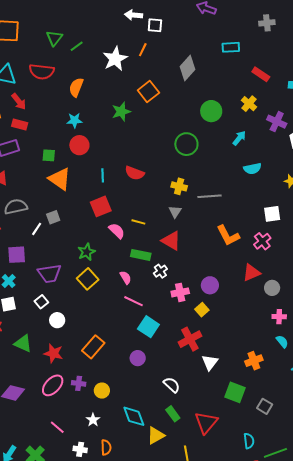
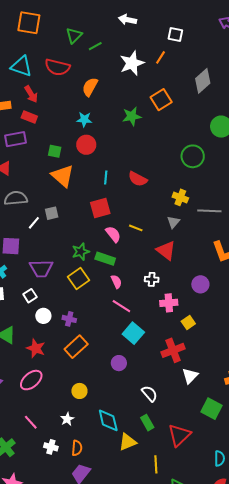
white arrow: (133, 15) -> (127, 20), moved
green rectangle: (141, 255) -> (105, 259), moved
white cross: (160, 271) -> (152, 279), turned 32
purple circle: (210, 285) -> (200, 284), moved
purple cross: (79, 383) -> (69, 319), moved

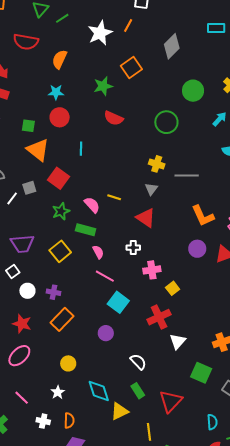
red semicircle: (138, 179) -> (114, 118), moved
red square: (100, 208) -> (58, 178), moved, turned -35
green star: (81, 252) -> (61, 211), moved
purple circle: (200, 284) -> (197, 249), moved

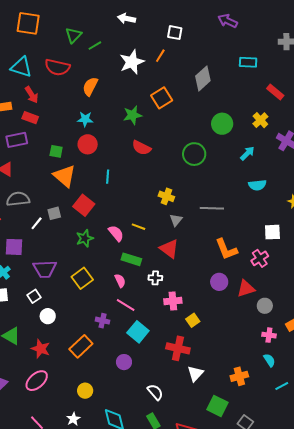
yellow cross: (157, 164) -> (166, 196), moved
green rectangle: (86, 230) -> (131, 259), moved
purple cross: (53, 292) -> (103, 321), moved
red cross: (159, 317) -> (178, 348), turned 35

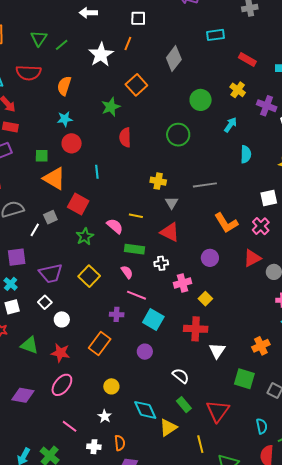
red semicircle: (141, 148) -> (125, 137), turned 72
cyan semicircle: (257, 185) -> (246, 154), turned -72
purple circle: (219, 282) -> (210, 258), moved

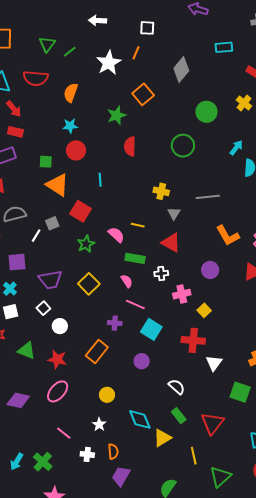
cyan arrow: (230, 125) -> (236, 148), moved

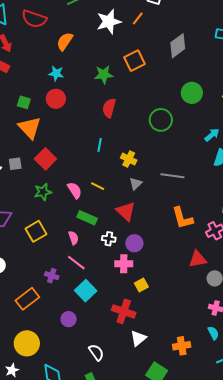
cyan line: (100, 180) -> (100, 145), moved
purple circle: (210, 270) -> (134, 243), moved
yellow circle: (107, 395) -> (27, 343), size x1.6

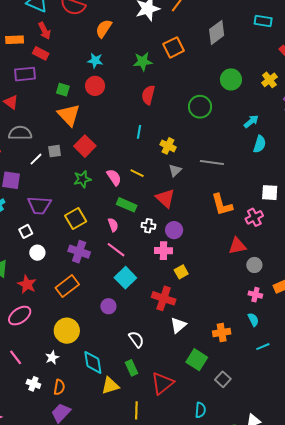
purple cross: (52, 276) -> (79, 252), moved, size x1.5

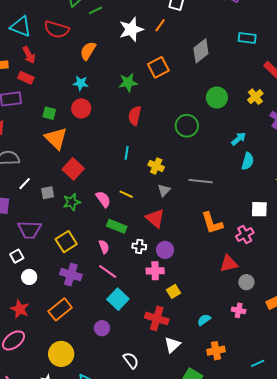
gray square: (55, 151) -> (48, 193), moved
pink cross: (255, 295) -> (239, 310), moved
cyan semicircle: (253, 320) -> (204, 320), moved, turned -96

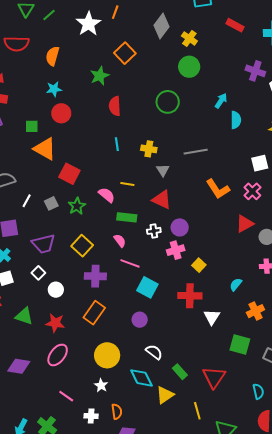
yellow cross: (255, 97) -> (189, 38), moved
white semicircle: (131, 360) -> (154, 352), moved

